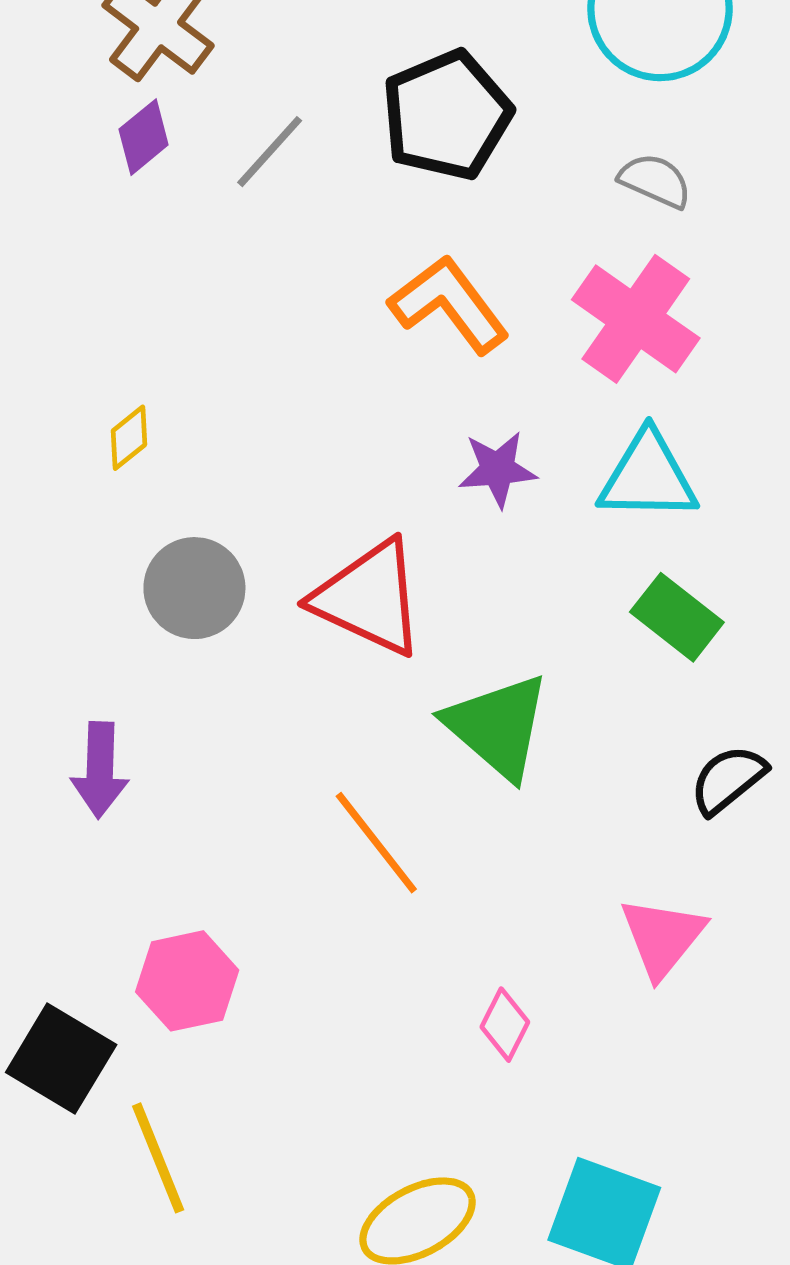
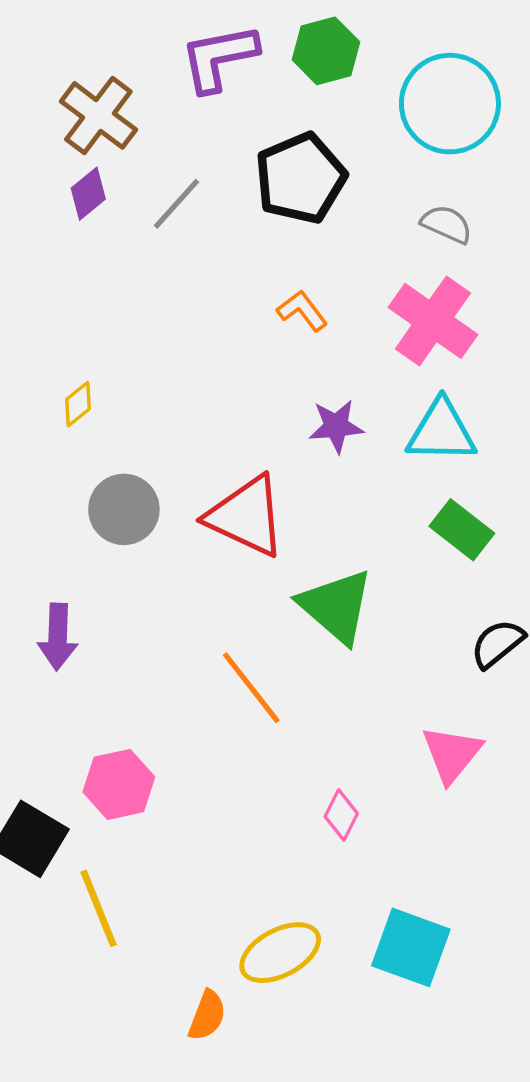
orange L-shape: (449, 304) -> (302, 311), size x0.6

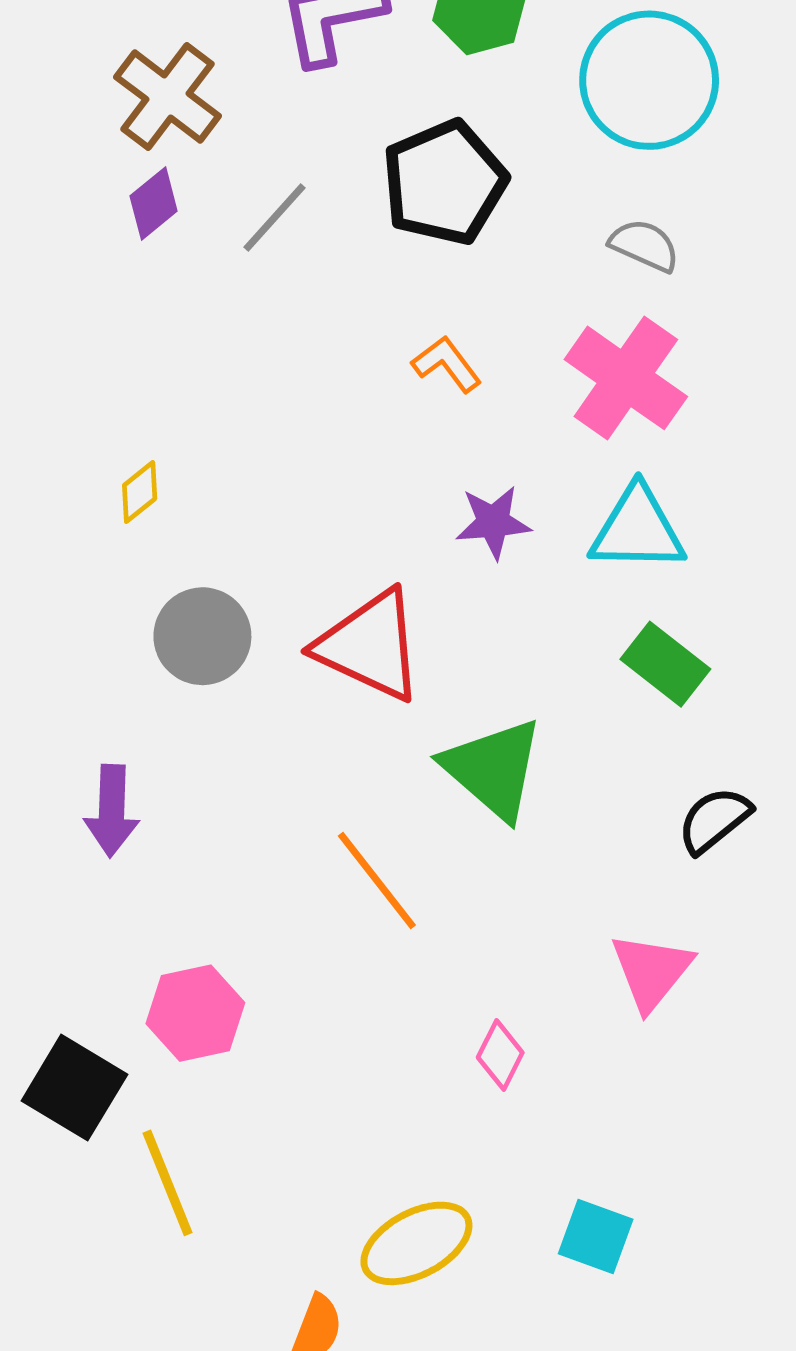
cyan square: (411, 947) -> (596, 1236), size x0.7

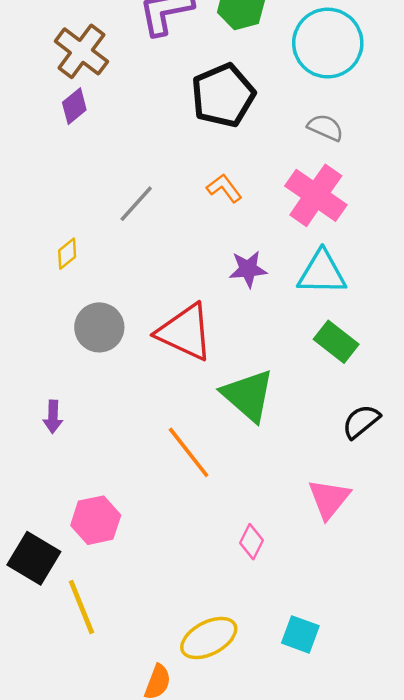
gray line: (275, 217) -> (136, 204), moved
purple arrow: (112, 811) -> (53, 417), size x0.7

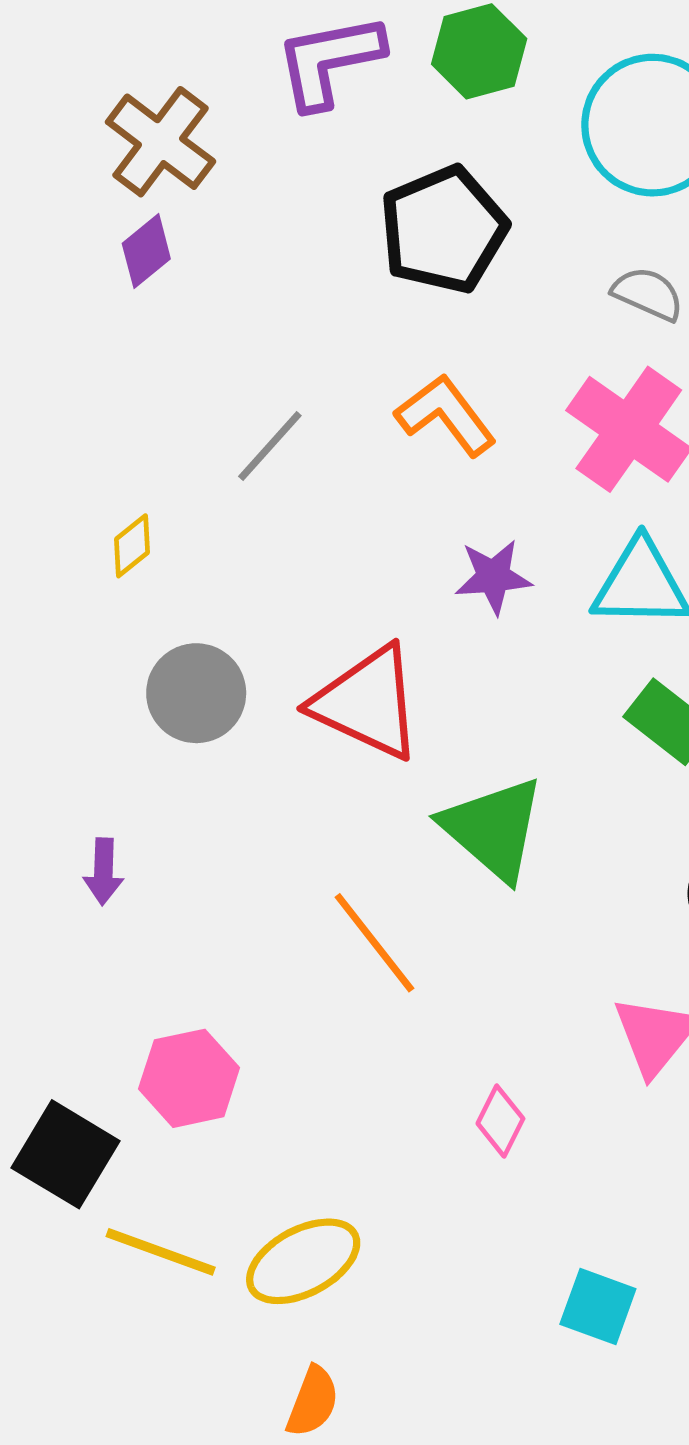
orange L-shape: (224, 188) -> (446, 415), size x1.4
yellow line: (81, 607) -> (161, 1252), turned -48
yellow ellipse: (209, 638) -> (303, 1261), moved

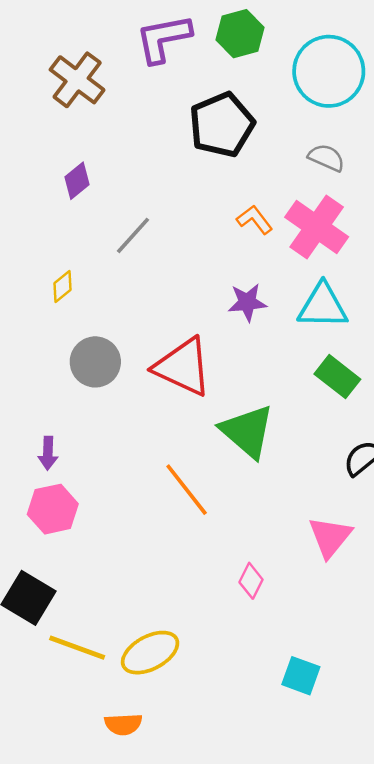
purple diamond: (146, 251) -> (77, 181), moved
orange L-shape: (446, 415) -> (255, 220), moved, size x0.7
pink hexagon: (189, 1078) -> (53, 509), moved
orange semicircle: (313, 1402) -> (123, 724), moved, turned 66

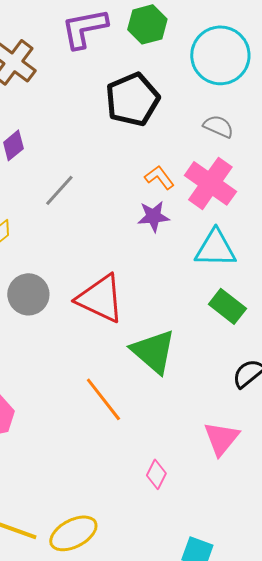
purple star: (247, 302) -> (153, 216), moved

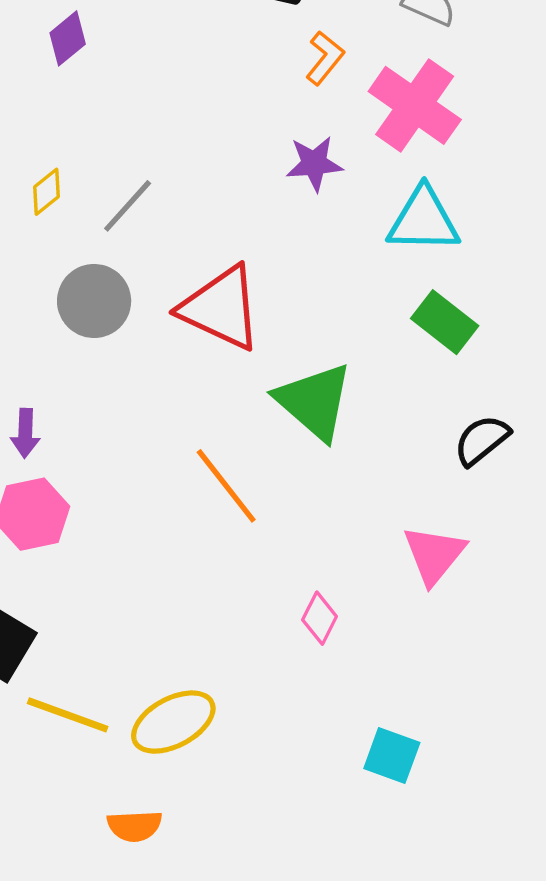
orange L-shape: (159, 177) -> (325, 58), moved, turned 76
gray line: (59, 190) -> (128, 206), moved

